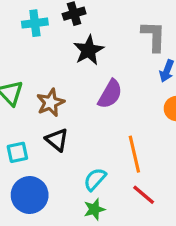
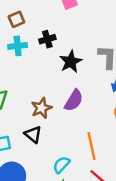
black star: (89, 50) -> (71, 62), moved
brown star: (50, 103) -> (42, 108), moved

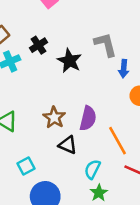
purple semicircle: (74, 100) -> (88, 118), moved
black triangle: (33, 134) -> (68, 145), moved

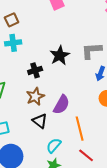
gray L-shape: (106, 44) -> (92, 51), turned -95
black cross: (38, 45) -> (35, 70), moved

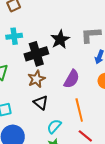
cyan cross: (13, 43) -> (14, 36), moved
black cross: (35, 70) -> (36, 54), size x1.6
purple semicircle: (61, 105) -> (72, 79), moved

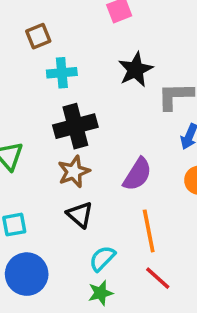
cyan cross: (14, 36) -> (62, 73), moved
black star: (60, 39) -> (136, 70), moved

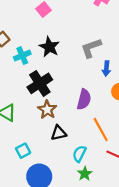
black star: (136, 70) -> (49, 47), moved
black triangle: (80, 215) -> (59, 133), turned -35

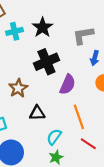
black cross: (40, 83) -> (46, 62), moved
brown star: (47, 110) -> (18, 88), moved

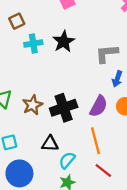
black cross: (46, 62) -> (64, 108), moved
purple semicircle: (68, 84) -> (99, 106), moved
black triangle: (37, 113) -> (50, 144), moved

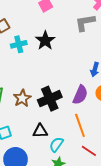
gray L-shape: (107, 54) -> (85, 23), moved

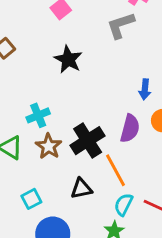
cyan cross: (19, 44) -> (38, 115), moved
orange line: (80, 125) -> (115, 170), moved
cyan semicircle: (56, 144) -> (123, 204), moved

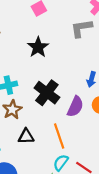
black cross: (88, 141) -> (47, 93), moved, turned -30
black triangle: (81, 189) -> (26, 136), moved

